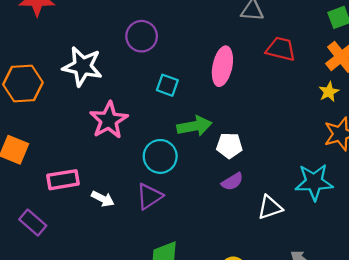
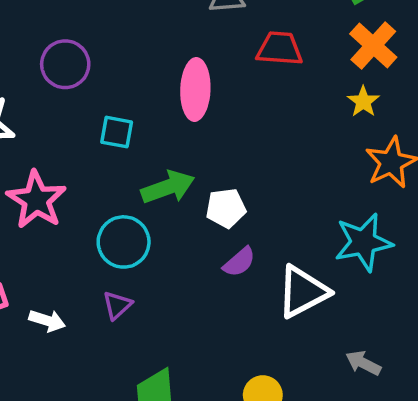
purple triangle: (149, 196) -> (117, 305), size x0.7
white triangle: (270, 207) -> (303, 292), size x1.4

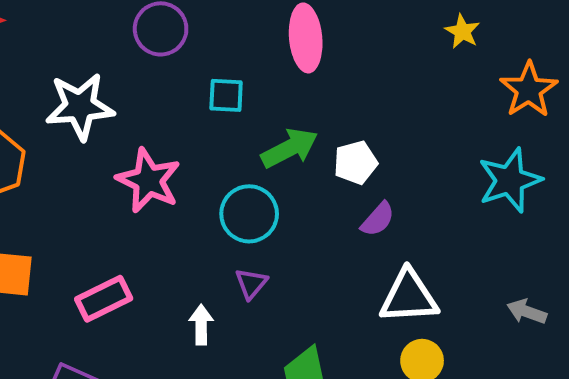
yellow star: (363, 102) -> (462, 31), moved
white triangle: (303, 292) -> (409, 297), moved, turned 32
white arrow: (47, 321) -> (201, 325), moved, turned -100

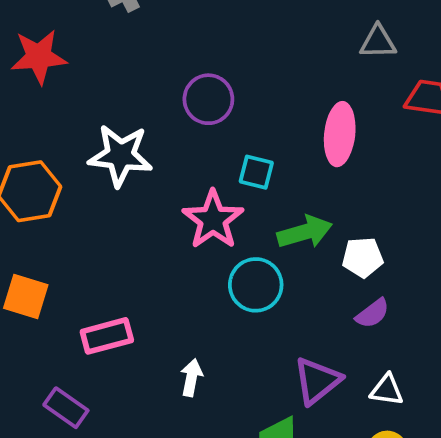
pink star: (148, 180) -> (213, 220), moved
purple triangle: (251, 283) -> (317, 381), moved, size x1.6
white triangle: (409, 297) -> (387, 390), size x0.6

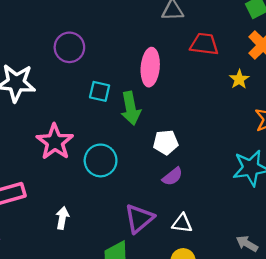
pink star: (213, 220) -> (55, 142), moved
green arrow: (305, 232) -> (131, 108), moved, turned 96

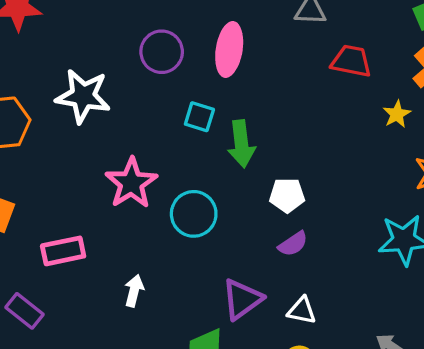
pink ellipse: (150, 67) -> (229, 49), moved

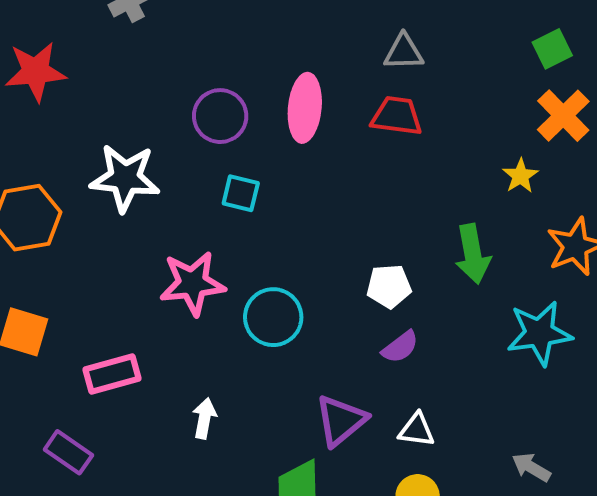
red trapezoid: (351, 61) -> (397, 116), moved
cyan square: (199, 117) -> (241, 193), moved
green arrow: (241, 144) -> (473, 254), moved
pink star: (131, 183) -> (192, 283), turned 30

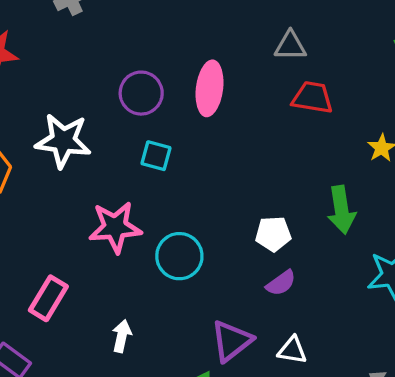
red trapezoid: (397, 116) -> (312, 98), moved
pink rectangle: (112, 374) -> (48, 298), turned -45

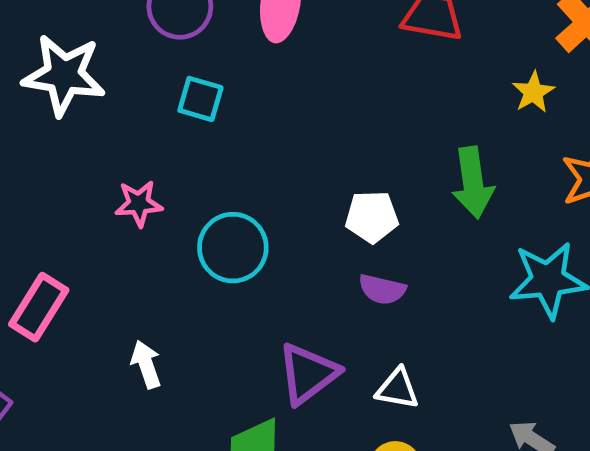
pink star: (115, 227) -> (139, 204), size x0.6
purple semicircle: (281, 283) -> (382, 289), turned 48
white arrow: (122, 336) -> (146, 364), turned -32

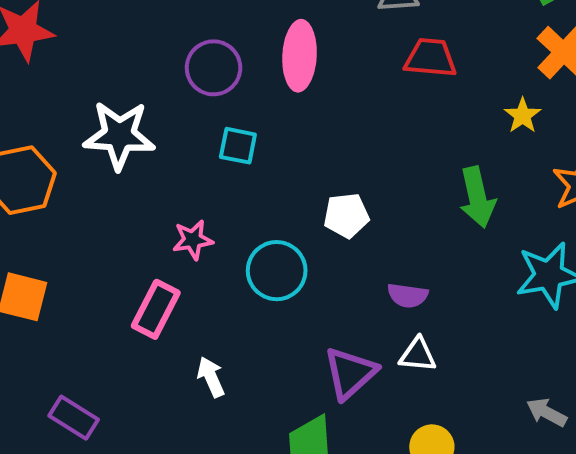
white pentagon: (372, 217) -> (346, 215), moved
pink rectangle: (39, 307) -> (156, 309), moved
white triangle: (397, 389) -> (418, 355), moved

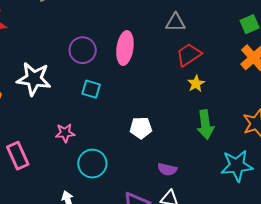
red trapezoid: (431, 58) -> (189, 55), turned -44
yellow star: (523, 115) -> (196, 84), moved
cyan circle: (277, 271) -> (92, 164), moved
pink rectangle: (156, 309) -> (18, 156), moved, turned -56

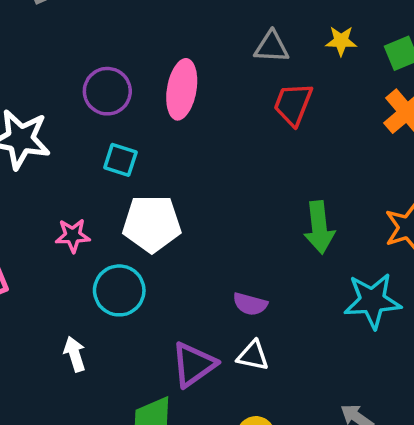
red trapezoid: (189, 55) -> (293, 104), turned -36
yellow star: (196, 84) -> (341, 41), moved, turned 30
white pentagon: (141, 128) -> (152, 224), moved, size x1.5

